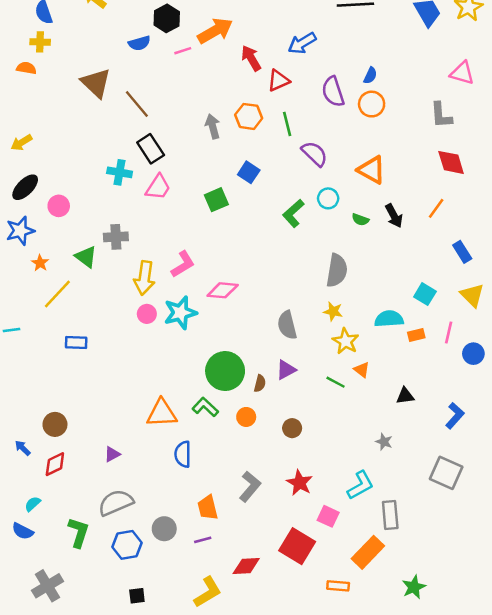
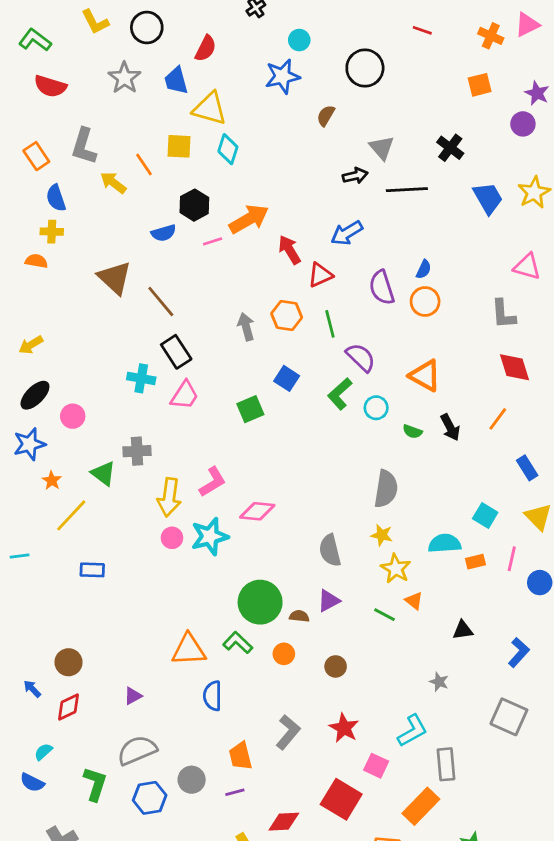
green L-shape: (293, 213) -> (340, 394), moved
brown semicircle: (260, 383) -> (299, 616), turned -98

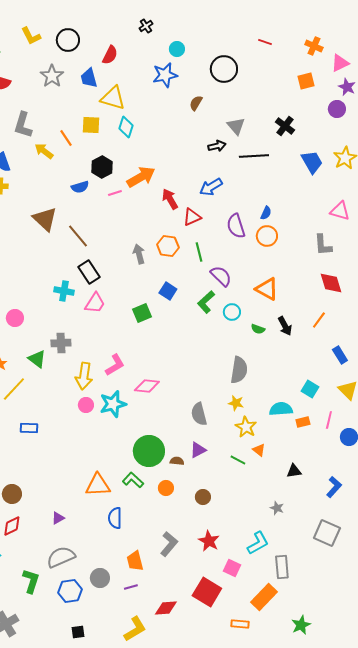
pink triangle: (527, 25) -> (340, 63), moved

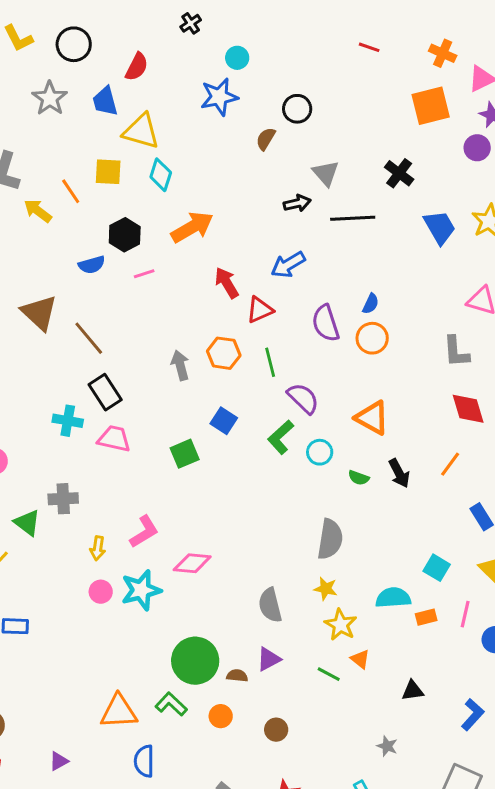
black circle: (224, 69) -> (297, 109), moved, size x0.7
orange square: (306, 81) -> (431, 106), size x1.5
orange arrow: (141, 177) -> (192, 227), moved
pink trapezoid: (95, 303) -> (114, 439), turned -110
yellow arrow: (84, 376) -> (98, 548), size x0.6

